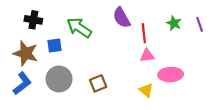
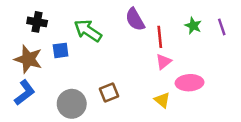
pink triangle: (147, 56) -> (163, 62), turned -32
gray circle: (59, 79) -> (72, 104), moved

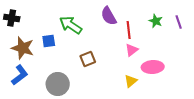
black cross: (37, 22) -> (12, 18), moved
brown square: (109, 93) -> (88, 59), moved
yellow triangle: (162, 100) -> (131, 81), turned 40

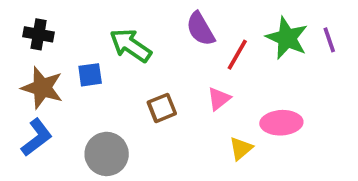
black cross: (12, 18) -> (39, 34), moved
green star: (156, 21) -> (287, 38), size x1.6
red line: (129, 30) -> (237, 55), turned 36
pink triangle: (132, 50) -> (219, 99), moved

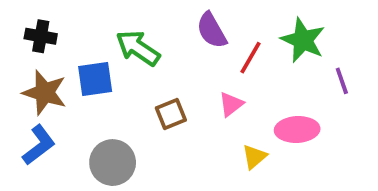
purple line: (329, 40) -> (342, 81), moved
blue square: (90, 75) -> (95, 79), size x1.4

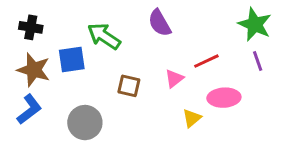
green star: (303, 40) -> (255, 24), moved
red line: (250, 58) -> (206, 61), moved, turned 35
brown square: (171, 114) -> (129, 86), turned 35

